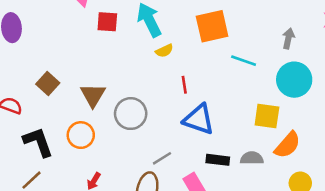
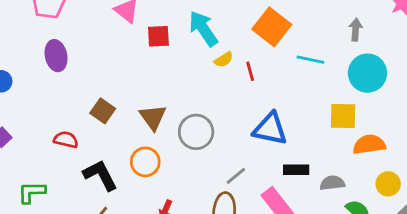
orange square: (212, 26) -> (272, 27), turned -32
red line: (184, 85) -> (250, 71), moved
orange semicircle: (287, 145) -> (369, 144), turned -132
gray semicircle: (252, 158) -> (332, 183), moved

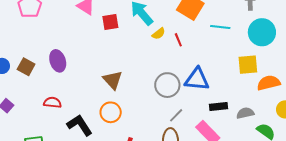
purple ellipse: (56, 56) -> (58, 61), moved
brown square: (103, 111) -> (26, 67), moved
gray circle: (196, 132) -> (167, 85), moved

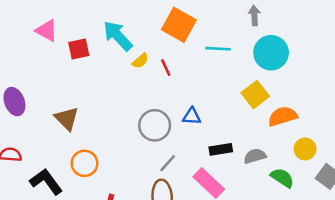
yellow square: (248, 65) -> (255, 95), turned -30
blue triangle: (197, 79) -> (192, 116), size x0.6
brown triangle: (113, 80) -> (67, 119), moved

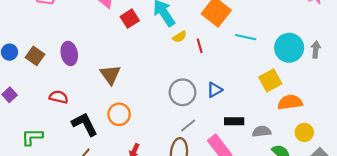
gray arrow: (254, 15) -> (316, 49), moved
red square: (79, 49) -> (130, 19), turned -30
blue triangle: (192, 116) -> (215, 90), turned -42

